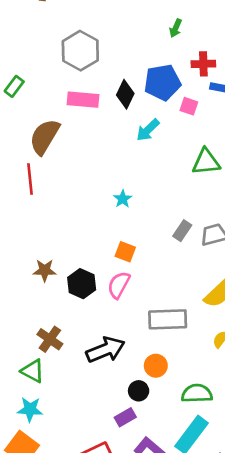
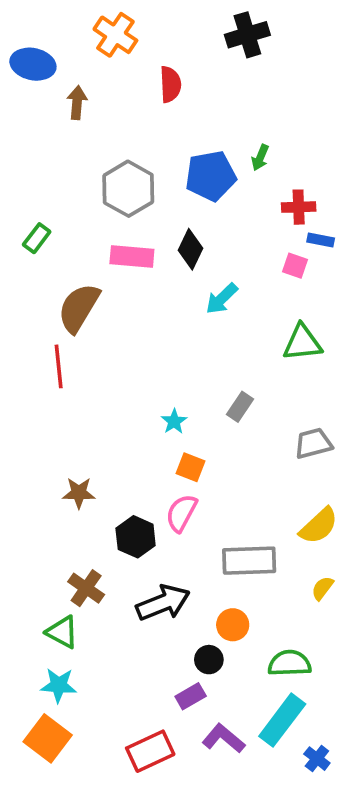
blue pentagon: (162, 82) -> (211, 176), moved
pink square: (189, 106) -> (295, 266), moved
cyan star: (123, 199) -> (174, 421), moved
gray rectangle: (182, 231) -> (240, 407), moved
black hexagon: (82, 284) -> (136, 537), moved

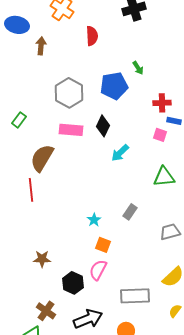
green arrow: (260, 158) -> (138, 68), moved, turned -56

